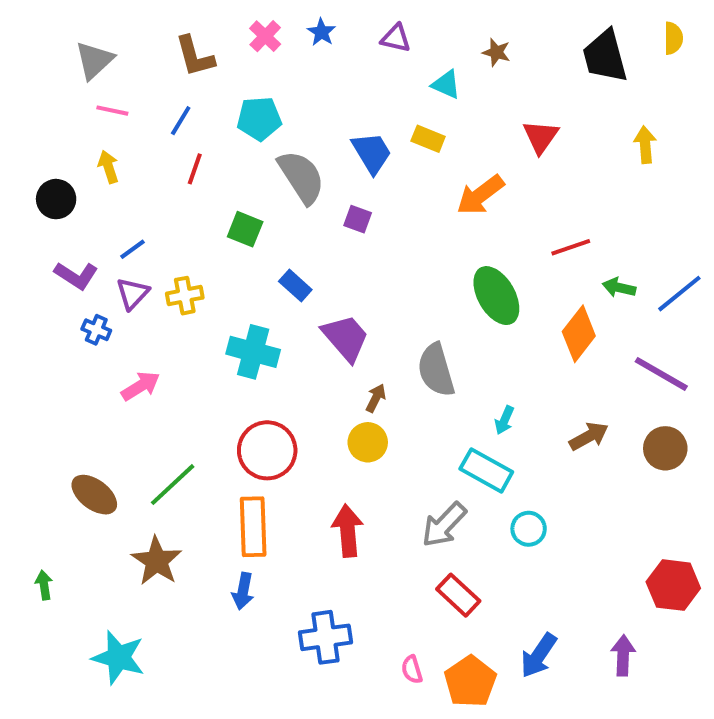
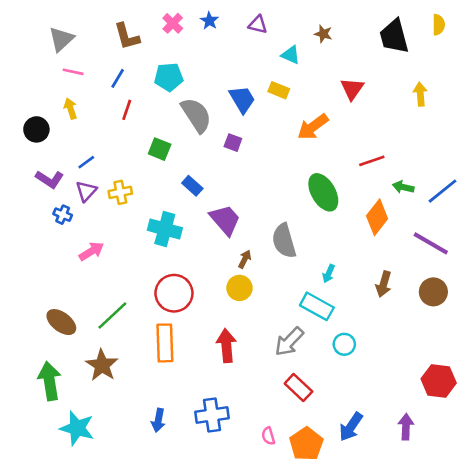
brown arrow: (589, 436) -> (384, 284), turned 135
green arrow: (44, 585) -> (50, 381), moved, size x2.0
blue arrow: (243, 591) -> (158, 420), moved

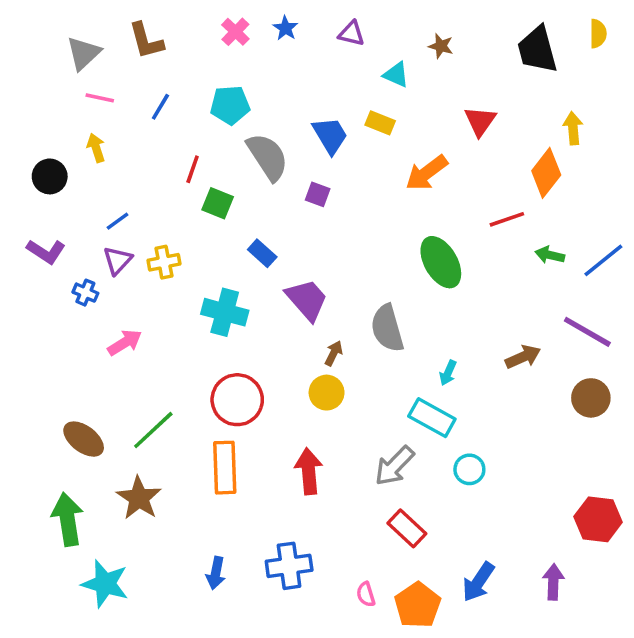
brown L-shape: (127, 36) -> (146, 41), moved
red line: (127, 110) -> (193, 169), moved
purple L-shape: (50, 179) -> (46, 251), moved
orange diamond: (377, 217) -> (546, 173), moved
brown arrow: (384, 284) -> (523, 357), moved, turned -130

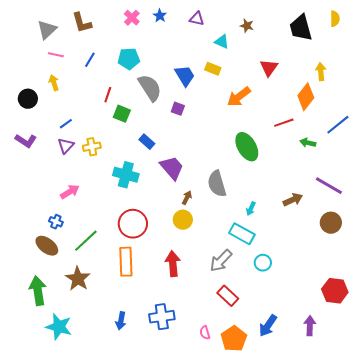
blue line: (603, 260) -> (338, 125), moved
blue cross: (85, 293) -> (56, 222), moved

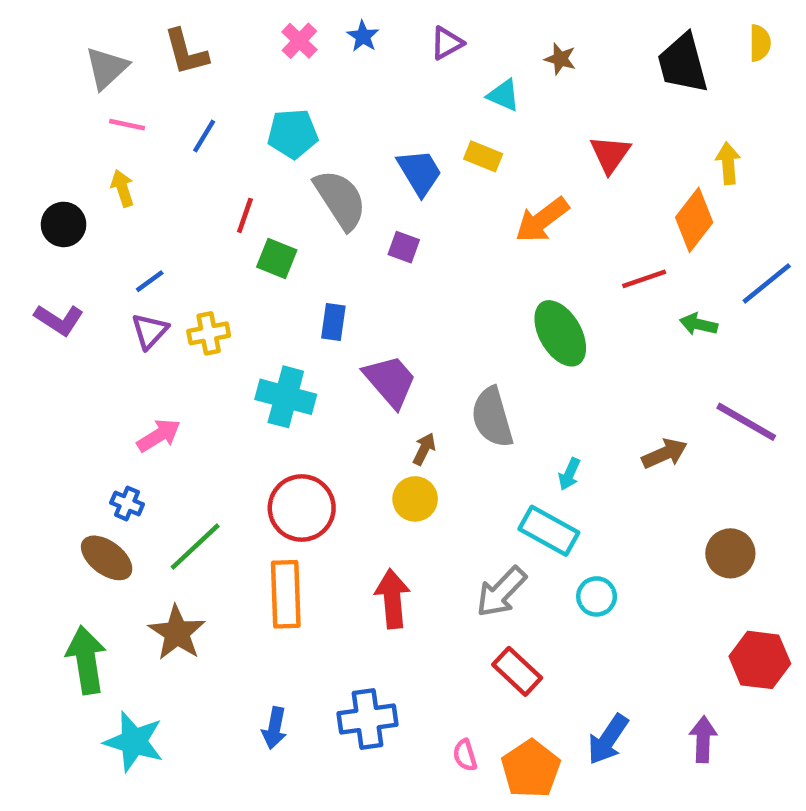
purple triangle: (197, 19) -> (447, 43), turned -42
blue rectangle: (147, 142) -> (333, 322), turned 56
brown circle: (331, 223) -> (730, 553), moved

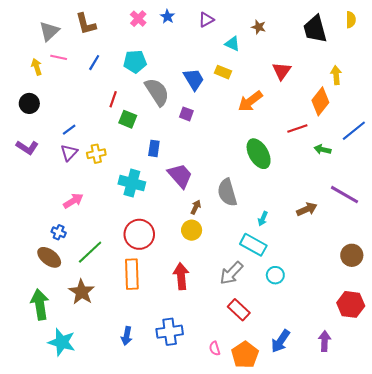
yellow arrow: (122, 188) -> (37, 67), moved
brown circle: (730, 553) -> (352, 255), moved

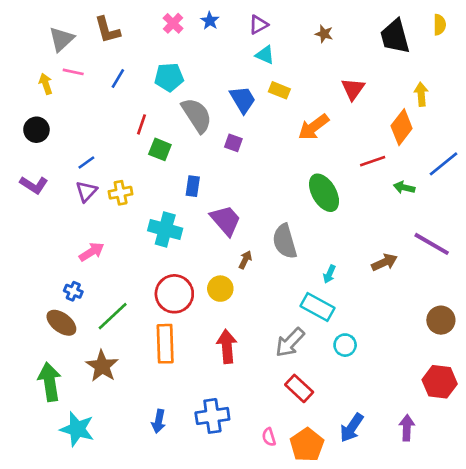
cyan triangle: (232, 44) -> (265, 55), moved
yellow circle: (192, 230) -> (220, 289), moved

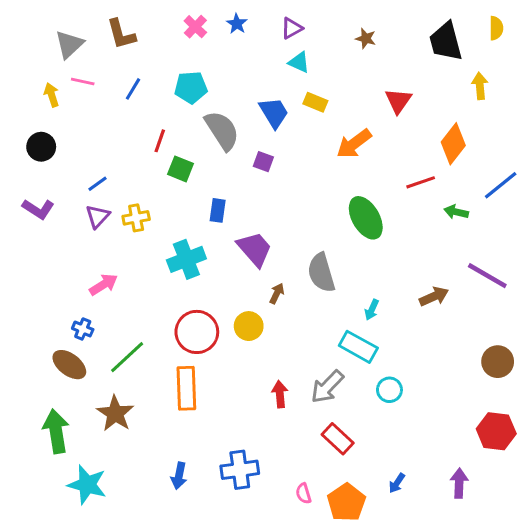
yellow arrow: (421, 94) -> (480, 86), moved
cyan cross: (165, 229) -> (186, 259), turned -36
red arrow: (227, 346) -> (280, 394), moved, size x0.7
blue arrow: (352, 428) -> (397, 483), size x0.6

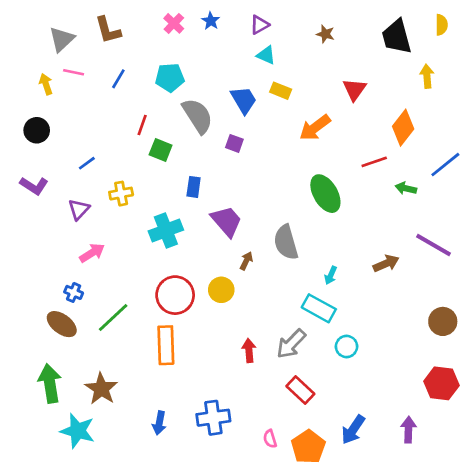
purple triangle: (98, 216) -> (79, 209), moved
brown star: (115, 413) -> (101, 389), moved
blue arrow: (397, 483) -> (353, 430), size x1.6

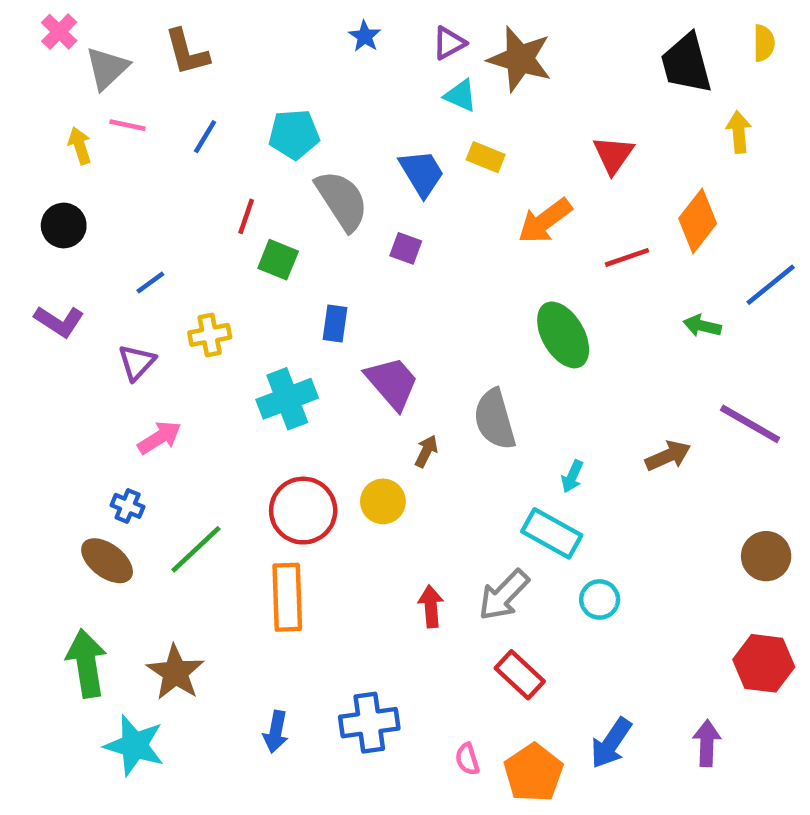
pink cross: (174, 23) -> (59, 32), moved
brown star: (325, 34) -> (520, 59), moved, size x2.0
red line: (374, 162) -> (627, 257), moved

